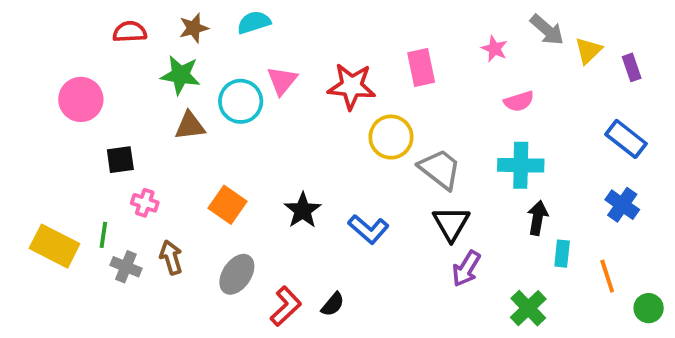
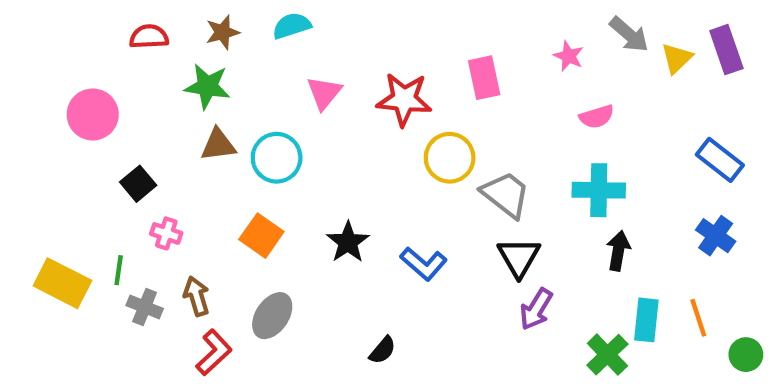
purple rectangle: (632, 67) -> (726, 50), moved, size x1.5
cyan circle: (241, 101) -> (277, 158), moved
black square: (120, 160) -> (138, 184), turned -32
cyan rectangle: (562, 254) -> (646, 320), moved, size x1.4
red L-shape: (286, 306) -> (214, 352), moved

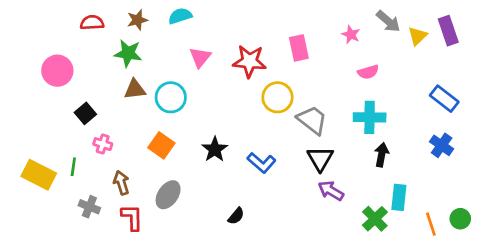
gray cross: (145, 307) -> (89, 207), moved
purple arrow: (536, 309) -> (331, 191), turned 90
orange line: (698, 318) -> (431, 224), moved
red L-shape: (214, 352) -> (132, 217), turned -48

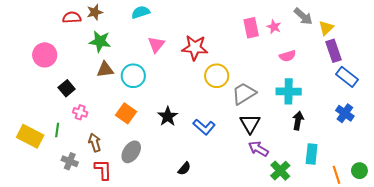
brown star: (137, 20) -> (95, 12), moved
purple rectangle: (448, 31) -> (333, 51), moved
pink rectangle: (299, 48) -> (251, 28), moved
gray trapezoid: (312, 120) -> (244, 94), turned -70
green cross: (375, 219) -> (280, 171), moved

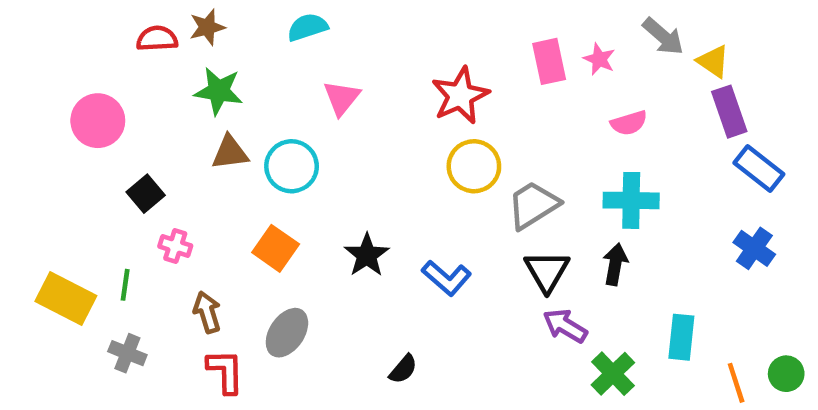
yellow triangle: (326, 28) -> (713, 61), turned -42
red star: (195, 48) -> (460, 96), moved, turned -30
black arrow: (298, 121) -> (615, 264), moved
gray cross: (70, 161) -> (127, 353), moved

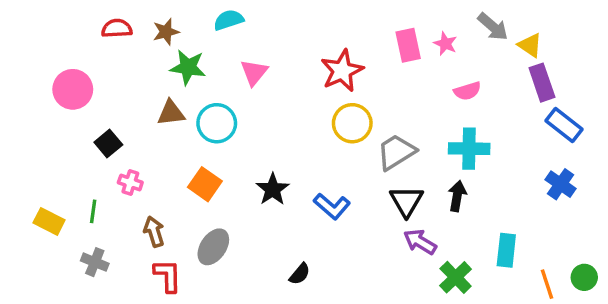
brown star: (207, 27) -> (166, 32), moved
green star: (219, 91) -> (188, 67), moved
yellow rectangle: (66, 298) -> (49, 221), size x0.7

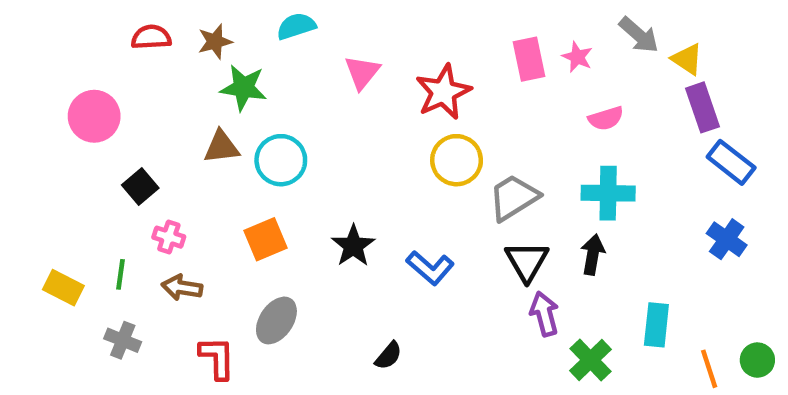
pink triangle: (254, 72) -> (362, 72), moved
orange square: (205, 184) -> (265, 239), turned 32
brown arrow: (154, 232) -> (182, 288), moved, turned -64
purple arrow: (420, 242) -> (544, 314), turned 44

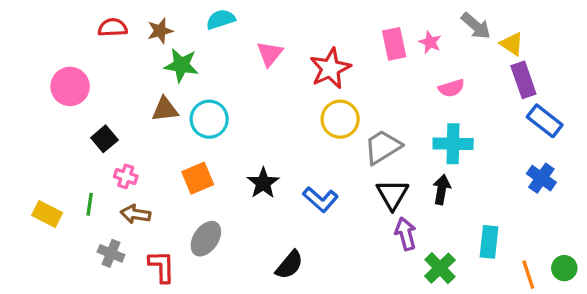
gray cross: (123, 340) -> (111, 253), moved
black semicircle: (388, 356) -> (289, 265), size x1.4

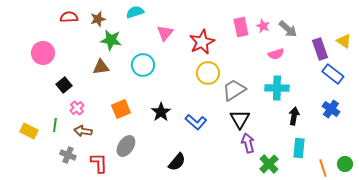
gray arrow: (476, 26) -> (288, 29), moved
yellow triangle: (512, 44) -> (344, 41), moved
cyan circle: (209, 119) -> (143, 65), moved
pink cross: (126, 176) -> (77, 108), turned 32
black arrow: (442, 190) -> (294, 116), moved

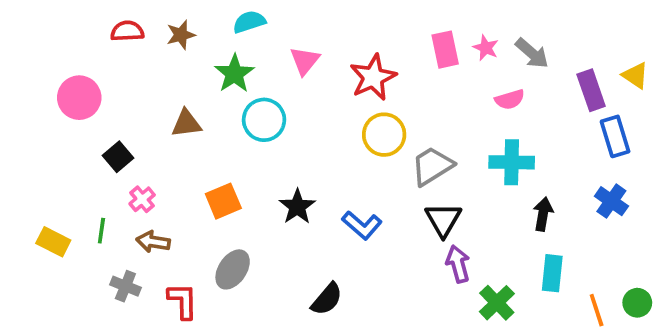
green star: (111, 40) -> (234, 74), moved, turned 30
blue rectangle: (333, 74) -> (615, 136), turned 35

